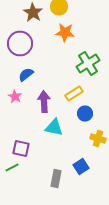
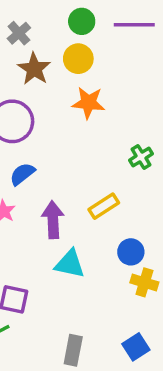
green cross: (88, 64) -> (141, 157), moved, size x0.6
blue circle: (85, 114) -> (131, 252), moved
blue square: (81, 166) -> (136, 347), moved

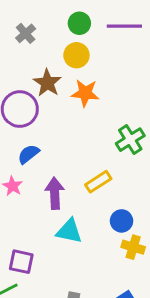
brown star: (34, 69) -> (47, 83), moved
green cross: (141, 157) -> (130, 140), size x1.4

